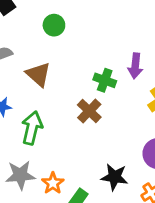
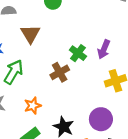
orange star: (53, 183) -> (33, 106), moved

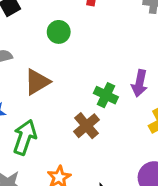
brown triangle: (30, 34) -> (37, 82), turned 42

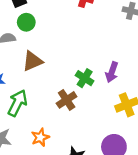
green circle: (59, 32) -> (26, 22), moved

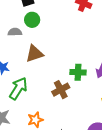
green cross: (85, 78) -> (78, 72), turned -35

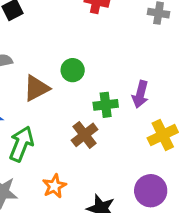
green circle: (32, 20) -> (73, 70), moved

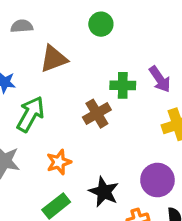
green circle: (73, 70) -> (101, 24), moved
purple arrow: (140, 94) -> (160, 79), turned -56

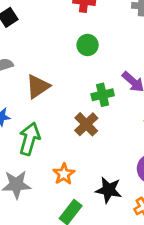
green circle: (101, 24) -> (88, 45), moved

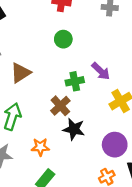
orange star: (64, 174) -> (40, 147), turned 30
black star: (109, 190) -> (74, 129), moved

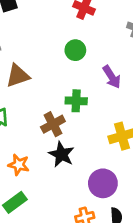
purple arrow: (101, 71) -> (112, 77), moved

